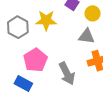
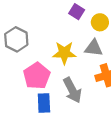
yellow star: (46, 20) -> (64, 53), moved
blue rectangle: (23, 84) -> (44, 103), moved, turned 60

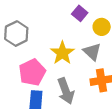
gray triangle: (94, 48) -> (92, 52), turned 30
yellow star: (64, 53) -> (62, 53), turned 30

